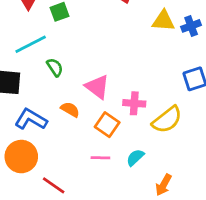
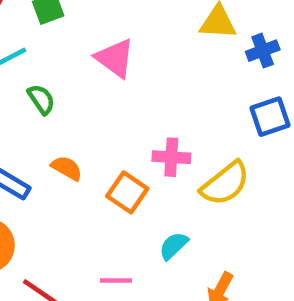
blue cross: (191, 26) -> (263, 51), moved
pink triangle: (97, 87) -> (115, 58), moved
pink line: (100, 158) -> (116, 281), moved

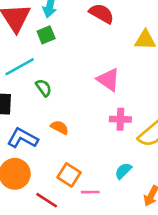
pink triangle: (115, 58) -> (108, 80), moved
orange square: (127, 192) -> (69, 175), moved

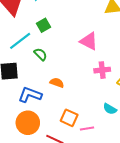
green square: (46, 35) -> (43, 25), moved
cyan semicircle: (123, 171) -> (110, 109), turned -96

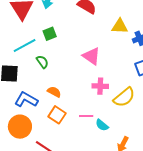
orange square: (69, 118) -> (57, 115), moved
pink line: (87, 129) -> (86, 116), moved

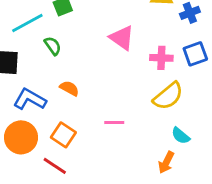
pink cross: (100, 86) -> (161, 58), moved
orange square: (57, 115) -> (63, 135), moved
cyan semicircle: (102, 125) -> (181, 136), moved

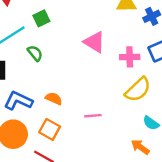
orange semicircle: (69, 88) -> (54, 99), moved
orange arrow: (166, 162) -> (140, 147), turned 102

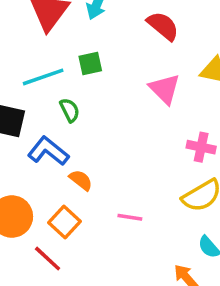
pink triangle: (94, 42) -> (165, 89), moved
blue L-shape: (18, 101) -> (48, 151), moved

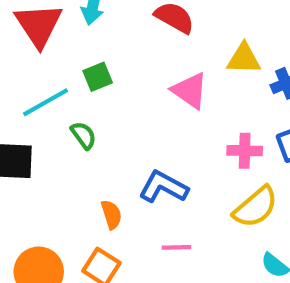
blue L-shape: (48, 151) -> (163, 187), moved
orange semicircle: (81, 180) -> (111, 215), turned 45

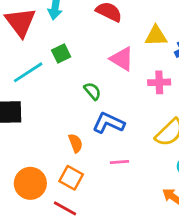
green semicircle: (84, 135) -> (93, 91), moved
pink cross: (245, 151) -> (159, 82), moved

